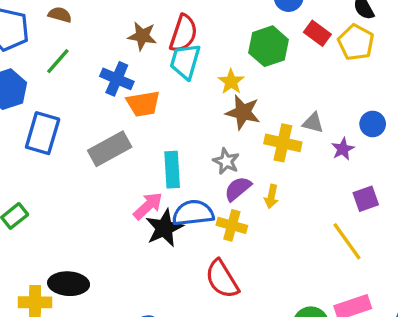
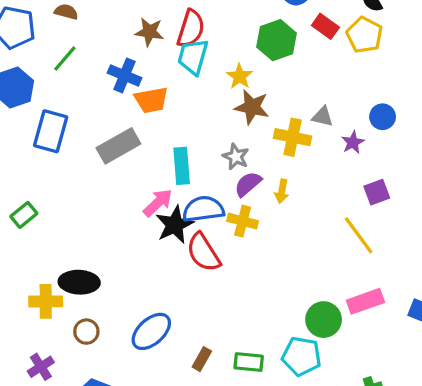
red semicircle: (222, 279) -> (203, 252), moved

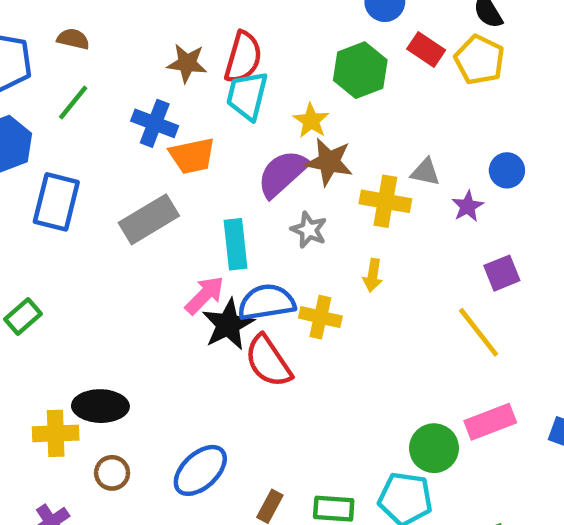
purple semicircle: (248, 184) -> (283, 174), moved, size x1.4

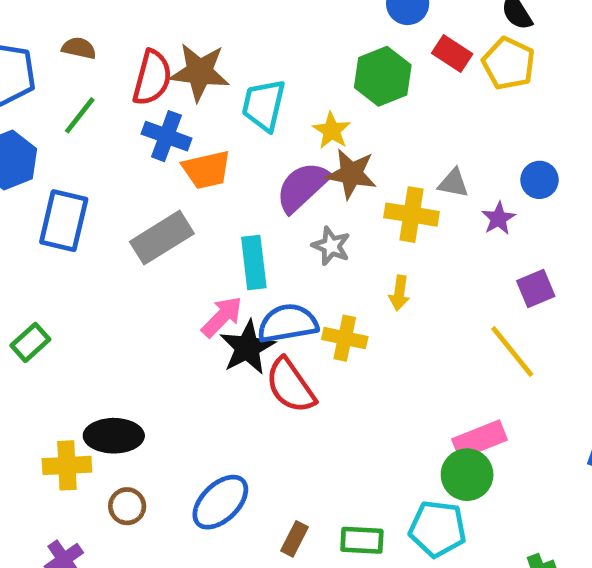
red semicircle: (243, 57) -> (152, 78), moved
brown star: (187, 63) -> (200, 72), size x1.4
pink rectangle: (490, 422) -> (480, 440), moved

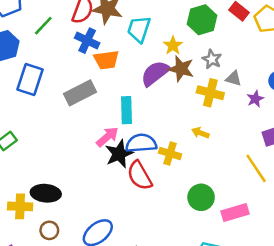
gray star: (331, 246) -> (212, 59), moved
yellow arrow: (399, 293) -> (200, 133), turned 98
green circle: (467, 475) -> (201, 197), moved

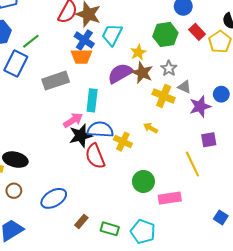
green line: (43, 26) -> (31, 41), moved
blue cross: (87, 41) -> (84, 40), moved
purple star: (255, 99) -> (200, 106), size x1.5

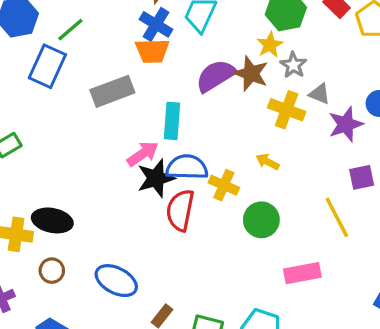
yellow star: (138, 52) -> (270, 45), moved
red semicircle: (95, 156) -> (180, 210), turned 35
green circle: (143, 181) -> (261, 220), moved
blue ellipse: (54, 198) -> (116, 281), turned 60

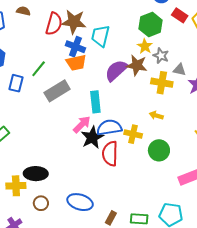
green line: (70, 30) -> (39, 69), moved
blue rectangle: (47, 66) -> (16, 83), size x0.7

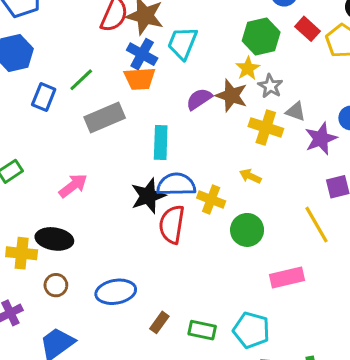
purple semicircle: (116, 70) -> (199, 99), size x0.7
pink arrow: (82, 124) -> (73, 186), moved
blue ellipse: (80, 202) -> (116, 292), turned -35

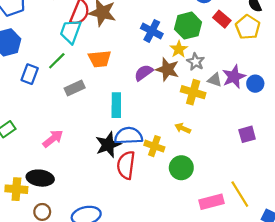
cyan trapezoid: (182, 43) -> (71, 32), moved
blue cross: (142, 54) -> (152, 31), moved
gray rectangle: (105, 117) -> (75, 88), size x0.7
purple star: (321, 139) -> (234, 77), moved
yellow line: (316, 225) -> (240, 194), moved

